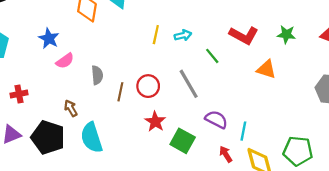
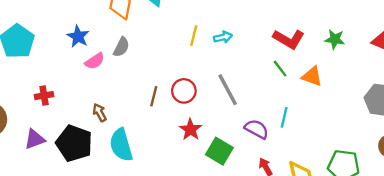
green line: (212, 56) -> (280, 69), moved
gray semicircle: (97, 75) -> (121, 47), moved, turned 30
cyan line: (243, 131) -> (284, 117), moved

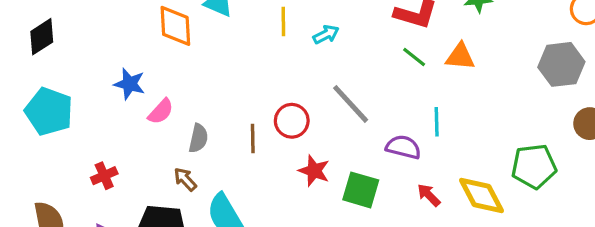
yellow line: (194, 36) -> (283, 21), moved
gray semicircle: (121, 47) -> (198, 138), moved

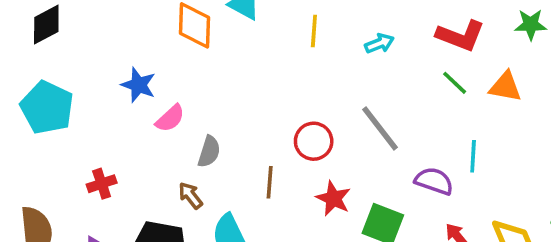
cyan arrow: (326, 35) -> (379, 43), moved
brown line: (253, 138) -> (270, 182), moved

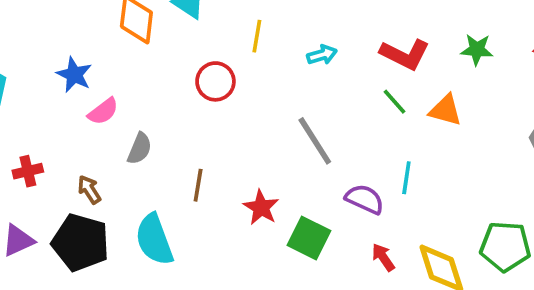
red circle: (314, 141) -> (215, 81), moved
brown arrow: (191, 195) -> (89, 190), moved

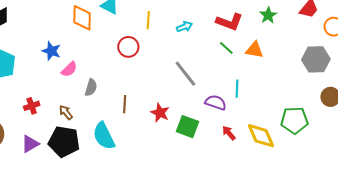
green star: (477, 50) -> (268, 15), turned -30

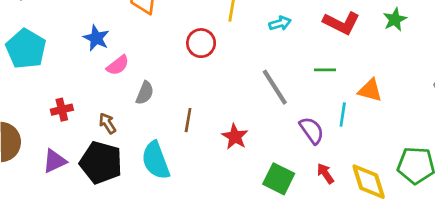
green line: (226, 48) -> (325, 70), moved, turned -49
orange triangle: (255, 50) -> (370, 90), moved
purple semicircle: (216, 102) -> (312, 130), turned 30
green square: (188, 127) -> (279, 179), moved

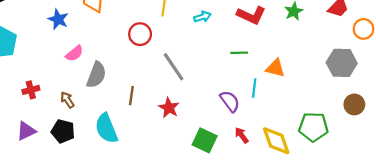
blue star: (96, 38) -> (58, 19), moved
gray line: (275, 87) -> (174, 67), moved
gray semicircle: (145, 93) -> (96, 75), size x1.4
black pentagon: (101, 163) -> (63, 131), size x0.7

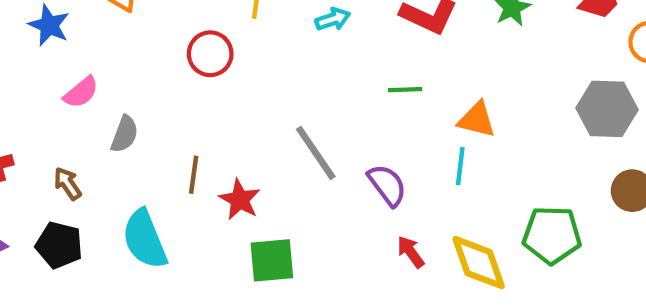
gray line: (174, 67) -> (316, 153), moved
gray semicircle: (96, 75) -> (125, 134), size x0.7
cyan line: (254, 88) -> (460, 166), moved
red star: (169, 108) -> (240, 200), moved
green square: (205, 140) -> (272, 260), moved, turned -30

